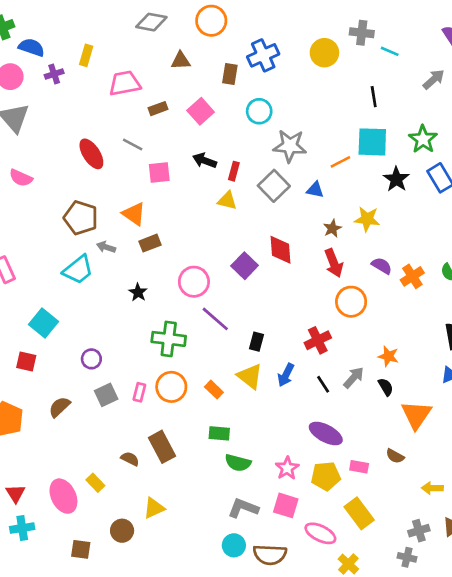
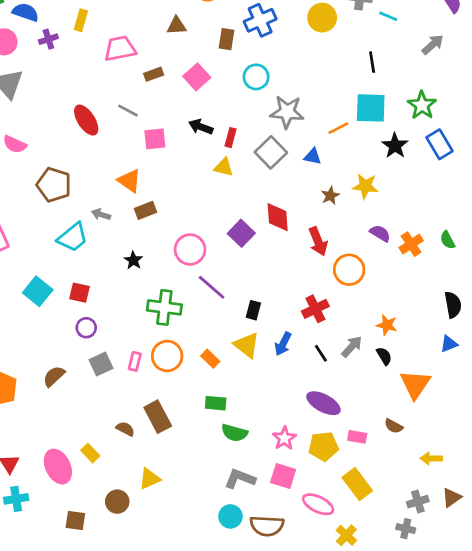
brown pentagon: (81, 218) -> (54, 185), moved
red arrow: (334, 263) -> (318, 241), moved
red square: (26, 362) -> (79, 293), moved

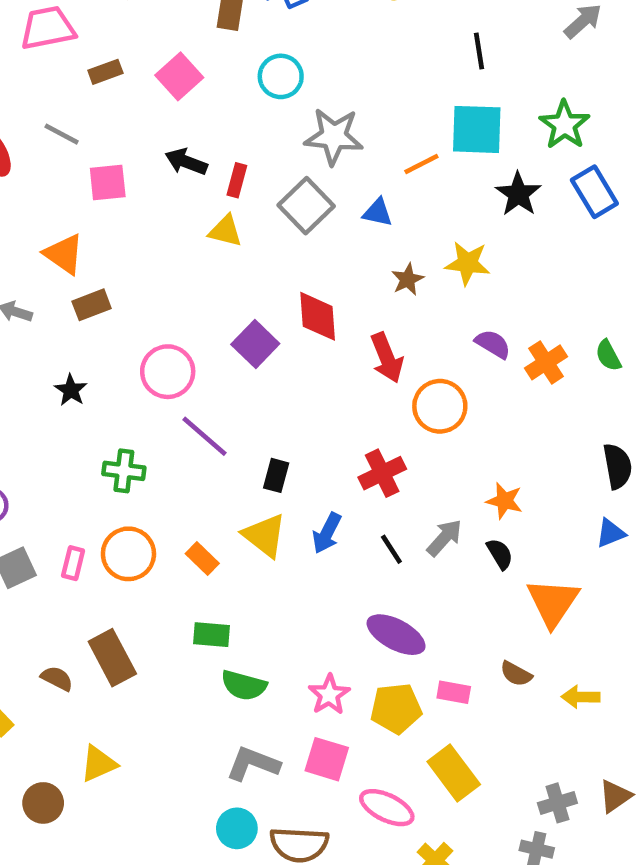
green cross: (164, 307) -> (124, 471), size x0.7
yellow arrow: (431, 458) -> (581, 697), moved

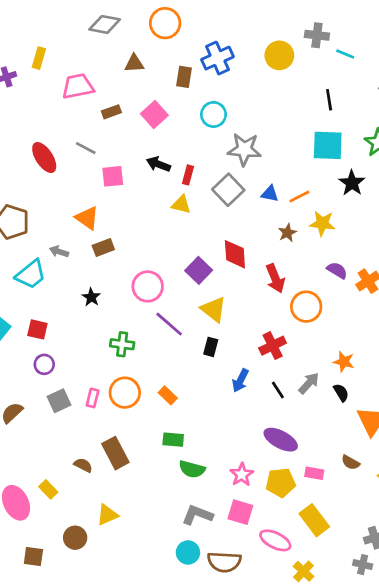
orange line: (421, 164) -> (299, 196), moved
yellow triangle: (265, 535) -> (213, 309), moved

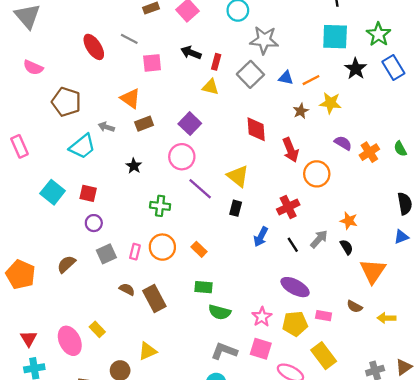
purple square: (199, 270) -> (190, 124), moved
brown semicircle: (83, 465) -> (127, 289), moved

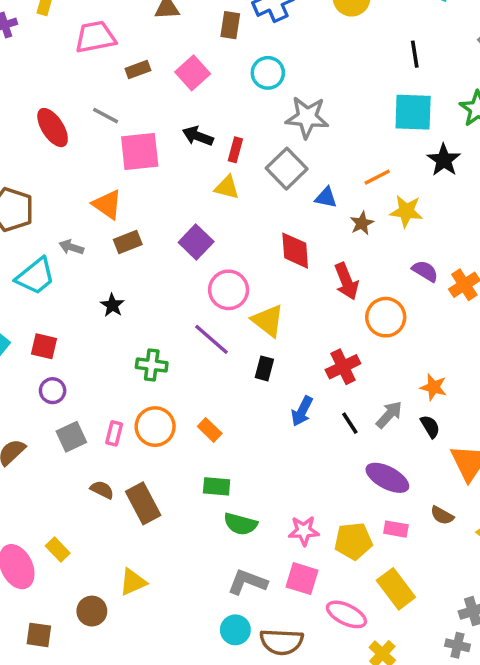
pink square: (152, 63) -> (140, 151), size x1.4
blue triangle: (286, 78) -> (326, 198), moved
pink circle: (182, 157) -> (229, 290), moved
purple ellipse: (295, 287) -> (387, 478), moved
pink star: (262, 317) -> (304, 531), turned 30

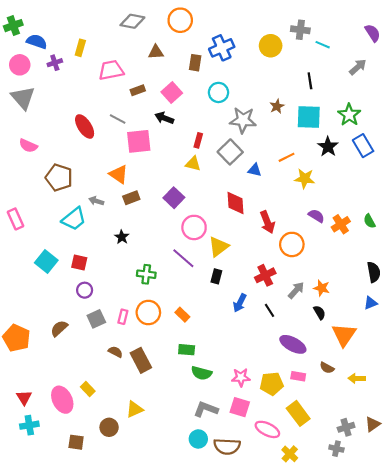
black arrow: (198, 136) -> (164, 118), moved
brown star: (362, 223) -> (277, 106), moved
yellow triangle: (268, 321) -> (218, 247), turned 45
gray arrow: (389, 415) -> (296, 290), moved

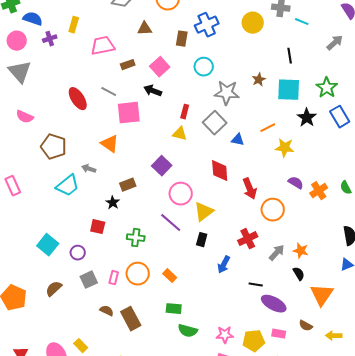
brown rectangle: (131, 198) -> (128, 185), moved
cyan square: (46, 261) -> (48, 245), moved
red square: (79, 263) -> (98, 227), moved
black line: (270, 310) -> (256, 285), moved, turned -48

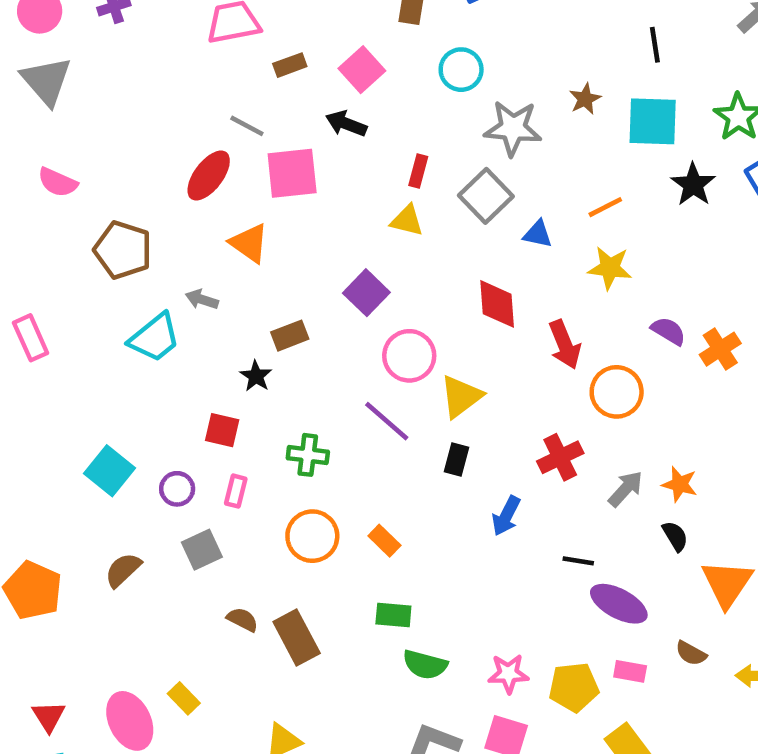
red ellipse: (78, 99) -> (209, 176), moved, turned 70
yellow star: (285, 148) -> (610, 268), moved
pink rectangle: (114, 278) -> (236, 491), moved

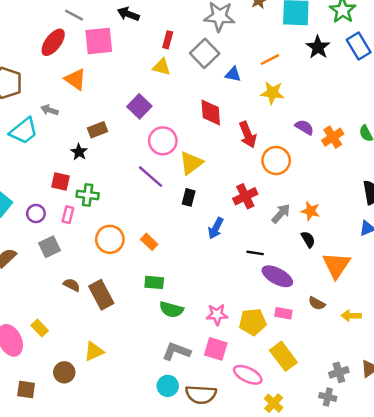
green cross: (308, 455) -> (88, 195), moved

